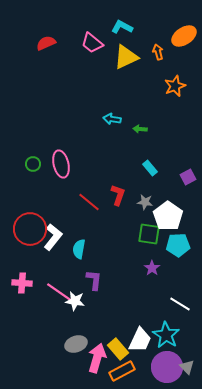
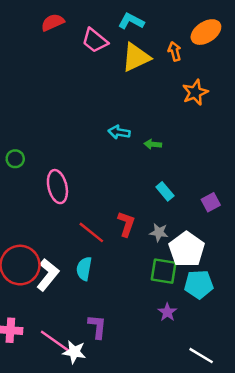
red semicircle: (46, 43) -> (53, 22), moved
green circle: (33, 164) -> (15, 159), moved
cyan semicircle: (79, 249) -> (84, 269), moved

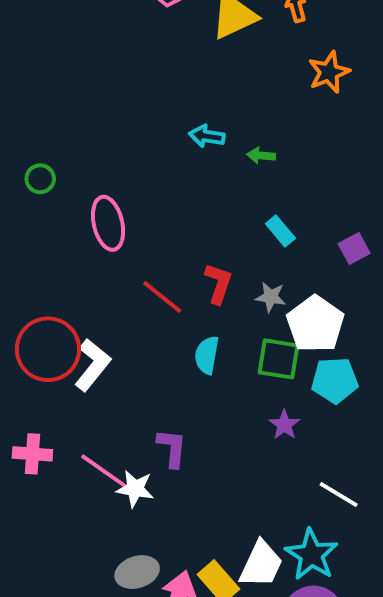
cyan semicircle: (84, 269) -> (207, 355), moved

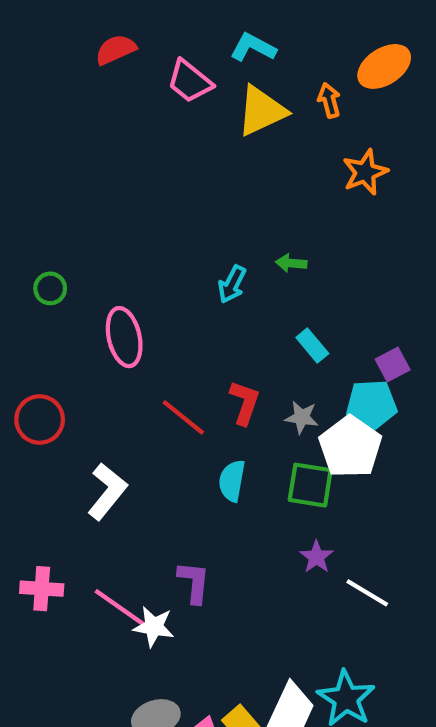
cyan arrow: (207, 136) -> (232, 284), moved, turned -72
red circle: (48, 349) -> (40, 419), moved, size x0.7
cyan pentagon: (335, 380) -> (371, 405), moved
white line: (339, 495) -> (367, 593), moved

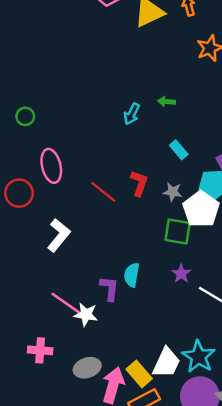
pink ellipse: (124, 337) -> (51, 166), moved
cyan semicircle: (232, 481) -> (132, 275), moved
pink cross: (42, 589) -> (40, 350), moved

